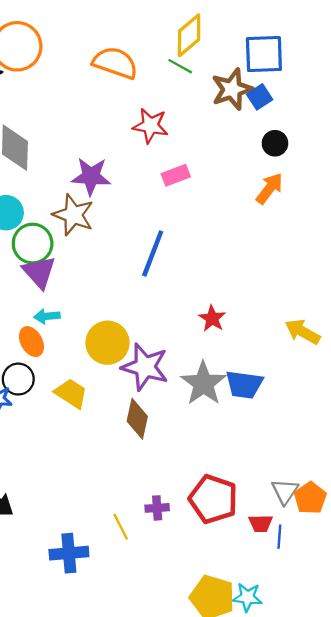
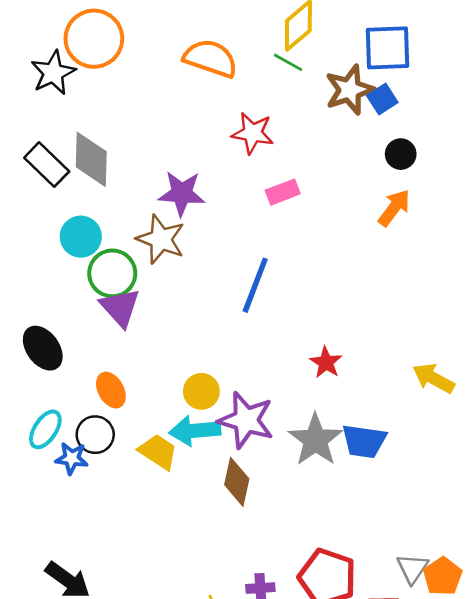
cyan arrow: (47, 316) -> (195, 431), moved, size x1.6
yellow circle: (108, 343) -> (201, 391), size x0.7

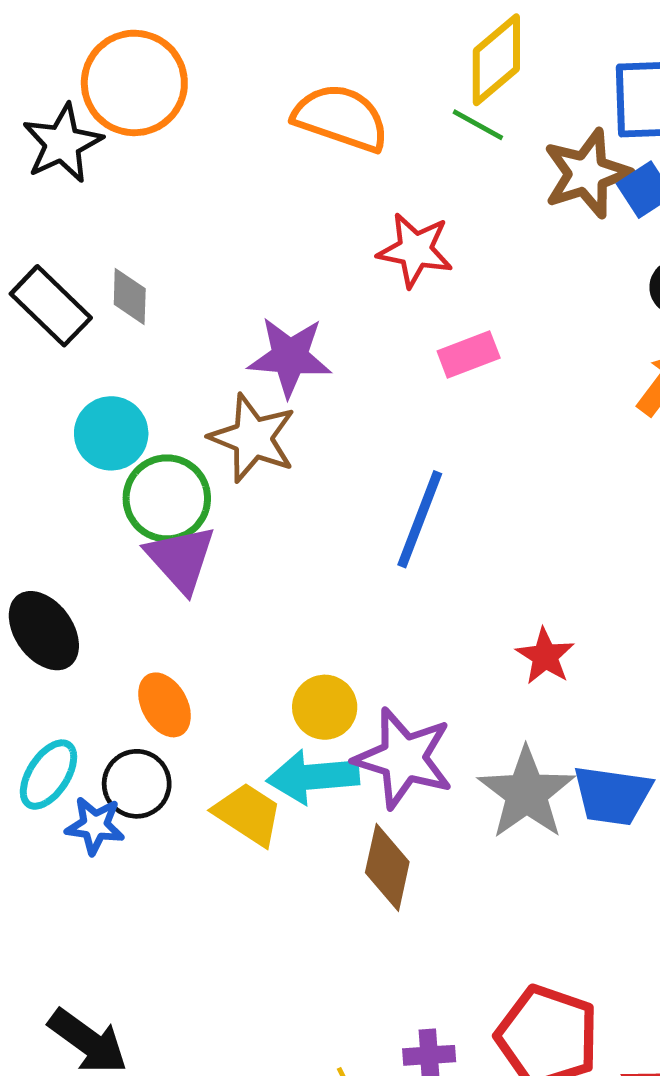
gray diamond: (91, 159) -> (130, 296), size x0.6

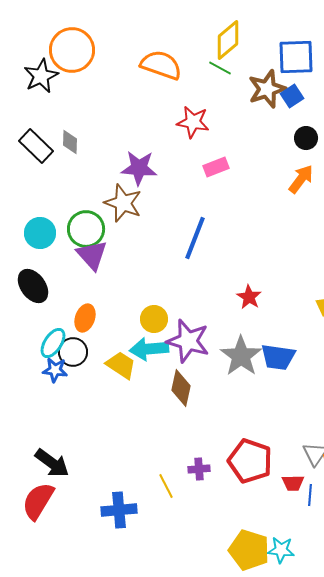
cyan circle: (111, 433) -> (40, 233), moved
orange ellipse: (165, 705) -> (85, 318), turned 48
cyan ellipse: (48, 775) -> (53, 343), moved

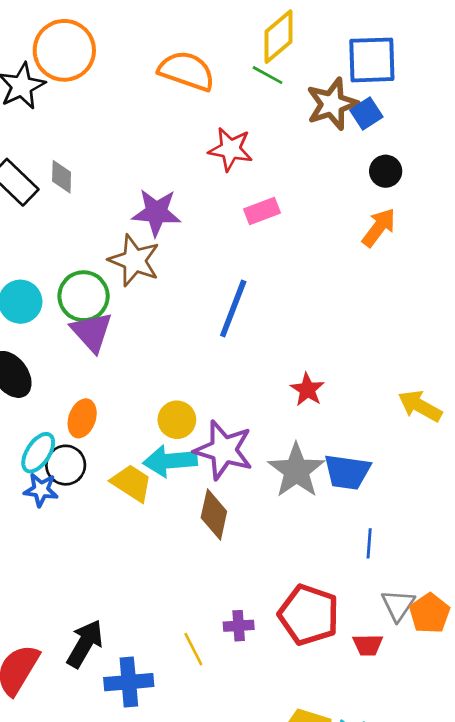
black arrow: (52, 463) -> (85, 644), moved, turned -96
blue line: (310, 495) -> (369, 543), moved

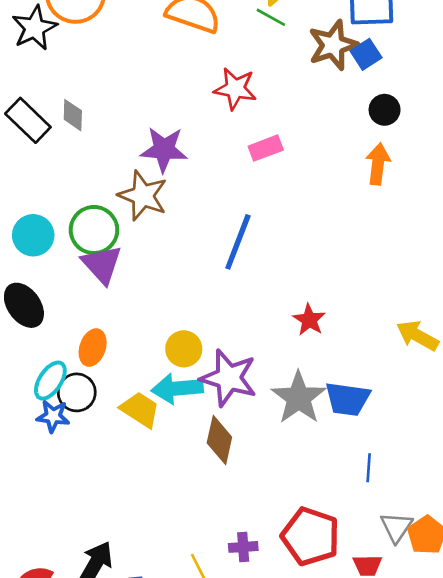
orange arrow: (379, 227) -> (378, 164), turned -30

